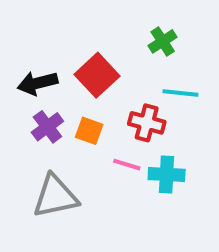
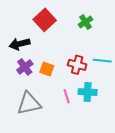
red square: (97, 75) -> (45, 20), moved
cyan line: (180, 93) -> (102, 61), moved
pink line: (127, 165) -> (67, 96), moved, turned 56

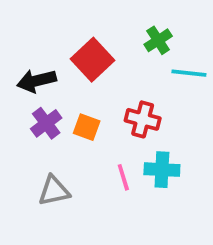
red square: (45, 20) -> (92, 60), moved
cyan line: (102, 61) -> (189, 73), moved
gray triangle: (29, 104) -> (54, 191), size x0.7

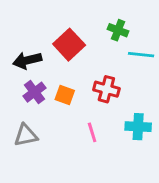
green cross: (158, 40) -> (118, 30), turned -36
cyan cross: (162, 170) -> (138, 127), moved
gray triangle: (54, 191) -> (26, 135), moved

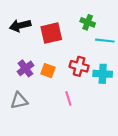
red square: (69, 45) -> (51, 33), turned 30
black arrow: (27, 60) -> (20, 26), moved
cyan cross: (138, 127) -> (103, 74), moved

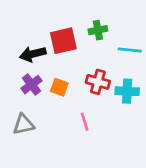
green cross: (88, 22) -> (98, 30), moved, turned -32
black arrow: (20, 26) -> (33, 54), moved

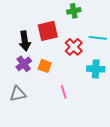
green cross: (98, 30) -> (74, 11), moved
black arrow: (33, 54) -> (25, 41), turned -84
red cross: (98, 82) -> (74, 47), moved, turned 30

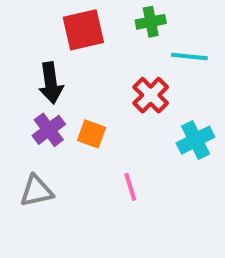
red square: (48, 31) -> (83, 30), moved
cyan line: (98, 38) -> (189, 56), moved
cyan cross: (96, 69) -> (196, 140), turned -30

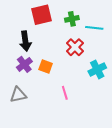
green cross: (151, 22) -> (72, 19), moved

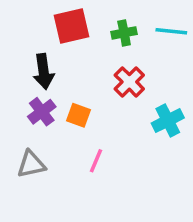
cyan line: (94, 28) -> (171, 31), moved
pink line: (65, 93) -> (96, 161), moved, turned 40

